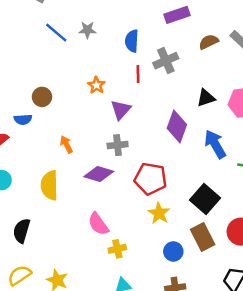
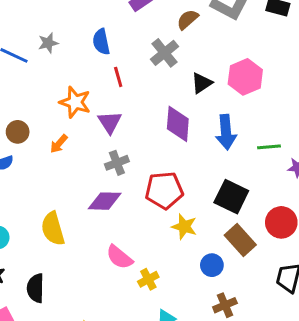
gray cross: (166, 61) -> (164, 53), moved
orange star: (96, 85) -> (75, 102), size x1.5
orange arrow: (66, 144) -> (59, 144), moved, turned -96
blue arrow: (215, 144) -> (226, 132), turned -140

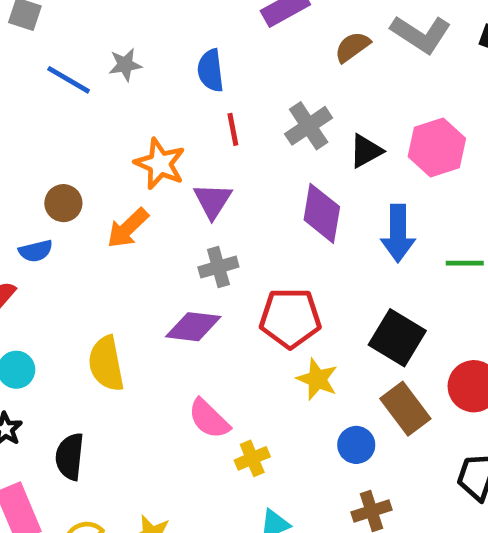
gray cross: (164, 53) -> (309, 126), moved
orange arrow: (59, 144) -> (128, 228), size x1.4

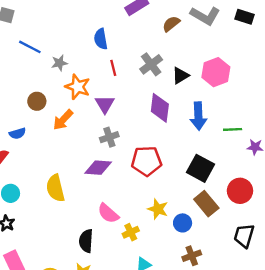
gray star: (125, 65) -> (59, 63), moved
brown circle: (63, 203) -> (37, 101), moved
yellow star: (317, 379) -> (158, 209), moved
black semicircle: (70, 457) -> (86, 241), moved

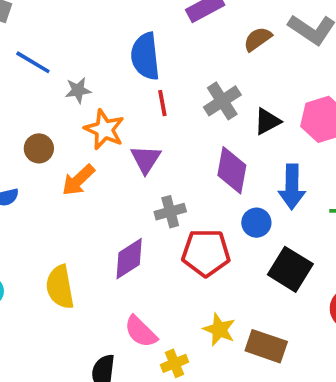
blue semicircle: (101, 39) -> (145, 56), size x1.4
gray cross: (109, 137) -> (170, 212), moved
purple diamond: (98, 168) -> (129, 259), turned -40
brown rectangle: (206, 204) -> (266, 346), moved, turned -35
blue circle: (183, 223) -> (256, 223), moved

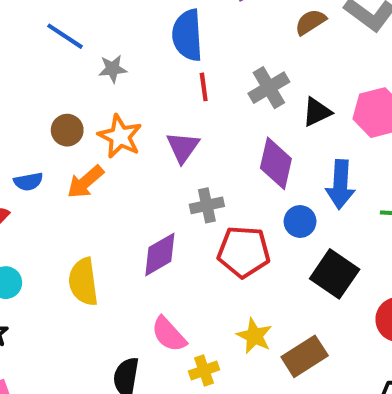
orange star: (104, 129) -> (120, 136), moved
orange arrow: (78, 180) -> (85, 182), moved
brown rectangle: (266, 346) -> (305, 356), turned -54

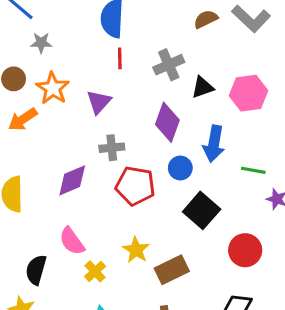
gray star: (113, 69) -> (41, 43), moved
yellow cross: (204, 370) -> (95, 271), turned -30

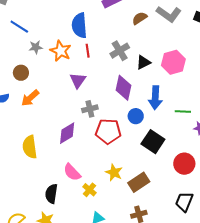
orange star: (53, 88) -> (61, 51), moved

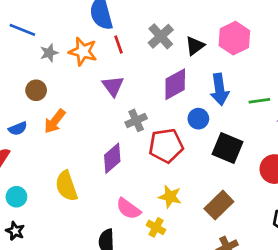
purple diamond: (124, 88) -> (175, 84), turned 60
yellow star: (114, 173) -> (170, 197), moved

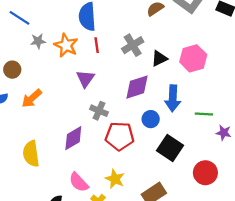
brown circle: (36, 90) -> (12, 70), moved
gray cross: (136, 120) -> (99, 111), turned 36

